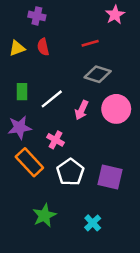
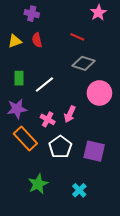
red line: (90, 43) -> (77, 37), turned 40
pink arrow: (81, 110) -> (70, 114), moved

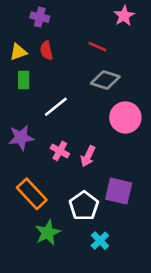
green rectangle: (19, 78) -> (24, 80), moved
pink arrow: (70, 114) -> (88, 156), moved
orange rectangle: (25, 138) -> (32, 194), moved
white pentagon: (60, 147) -> (84, 206), moved

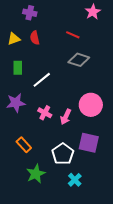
green rectangle: (24, 80) -> (18, 68), moved
pink circle: (125, 117) -> (91, 105), moved
orange rectangle: (32, 194) -> (24, 145), size x0.7

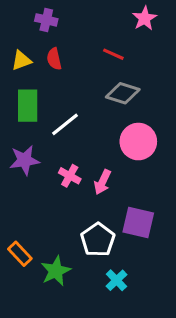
green rectangle: (18, 68) -> (28, 106), size x1.5
pink circle: (91, 105) -> (138, 142), moved
orange rectangle: (24, 145) -> (20, 254), moved

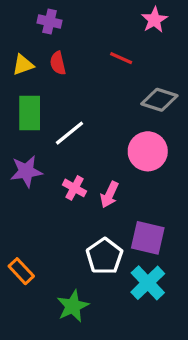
gray diamond: (123, 93) -> (159, 100), moved
green star: (56, 271) -> (73, 306), moved
cyan cross: (116, 280) -> (148, 283), moved, size x1.5

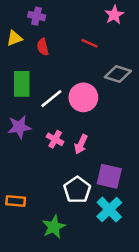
yellow triangle: (23, 65) -> (14, 38), moved
pink circle: (148, 151) -> (83, 97), moved
orange rectangle: (21, 271) -> (16, 201), turned -42

